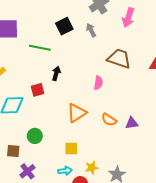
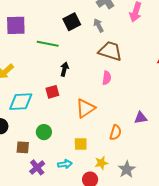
brown trapezoid: (119, 59) -> (110, 51), moved
red square: (38, 90) -> (52, 92), moved
orange semicircle: (109, 120) -> (115, 133), moved, turned -105
cyan arrow: (65, 171) -> (65, 164), moved

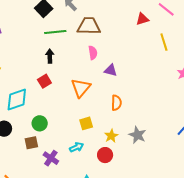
green line: (48, 44) -> (55, 32), moved
purple triangle: (141, 118) -> (111, 70), moved, turned 40
green circle: (44, 132) -> (40, 123), moved

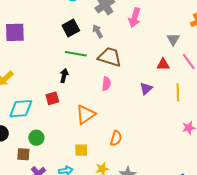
purple triangle: (111, 70) -> (146, 89), moved, turned 48

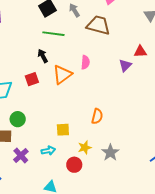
brown trapezoid: (110, 57) -> (98, 25), moved
red triangle: (163, 64) -> (140, 52), moved
black arrow: (64, 76) -> (43, 56), turned -40
orange triangle: (86, 114) -> (62, 75), moved

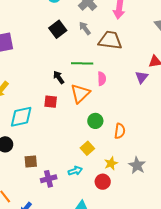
green line: (53, 34) -> (82, 63), moved
red square: (32, 79) -> (51, 102), turned 32
green circle: (18, 119) -> (95, 121), moved
yellow square: (63, 130) -> (87, 148), turned -32
purple cross: (21, 156) -> (49, 179), turned 35

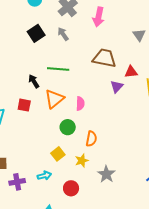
brown trapezoid: (110, 40) -> (104, 58), moved
pink semicircle: (102, 79) -> (80, 103), moved
yellow star: (111, 163) -> (82, 161), moved

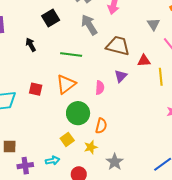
gray arrow: (63, 34) -> (89, 25), moved, size x1.5
black arrow: (34, 81) -> (31, 45), moved
purple triangle: (117, 86) -> (121, 76), moved
pink semicircle: (80, 103) -> (100, 88), moved
green circle: (68, 127) -> (78, 113), size x1.5

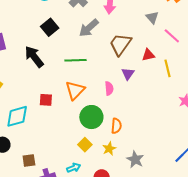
gray arrow: (89, 25) -> (89, 28), turned -90
black arrow: (31, 45) -> (34, 57), size x1.6
brown trapezoid: (118, 46) -> (120, 44), turned -60

